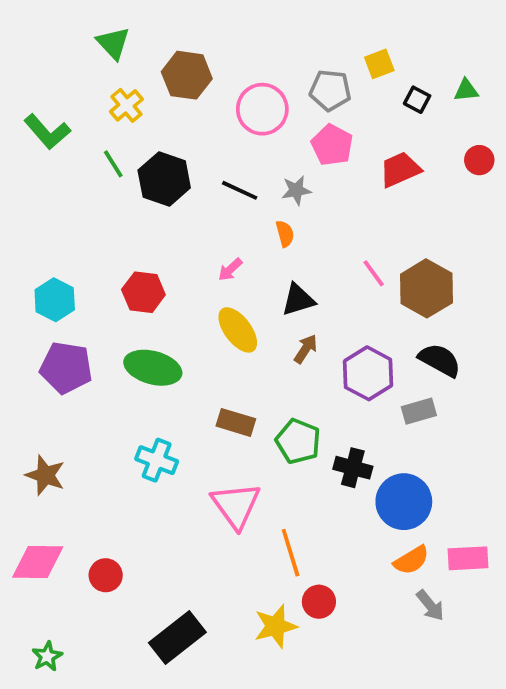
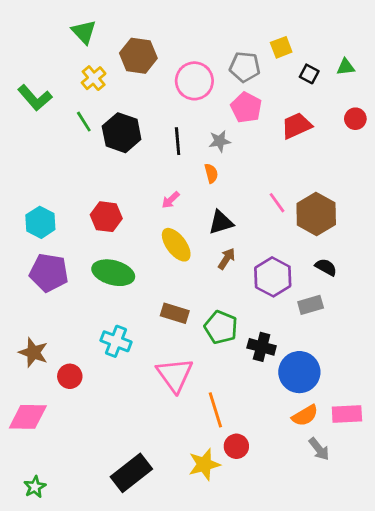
black line: (240, 190) -> (178, 141), turned 60
black semicircle: (440, 360) -> (326, 267), size x0.7
red circle: (106, 575) -> (70, 376), moved

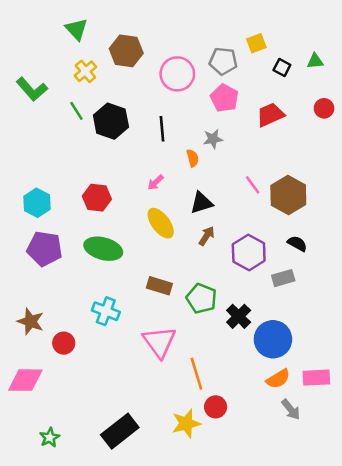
gray star: (220, 141) -> (213, 139), moved
black cross: (262, 347) -> (239, 316), turned 30
green star: (35, 487) -> (50, 438), moved

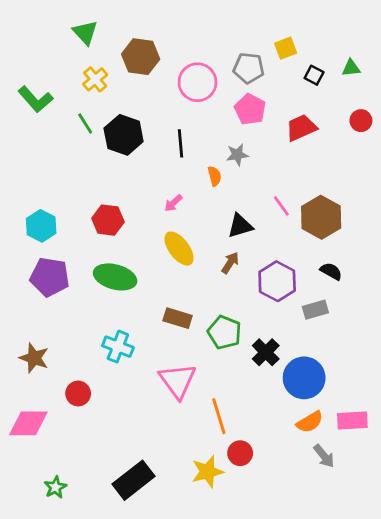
black triangle: (202, 203) -> (240, 226), moved
red circle: (64, 343) -> (78, 393), moved

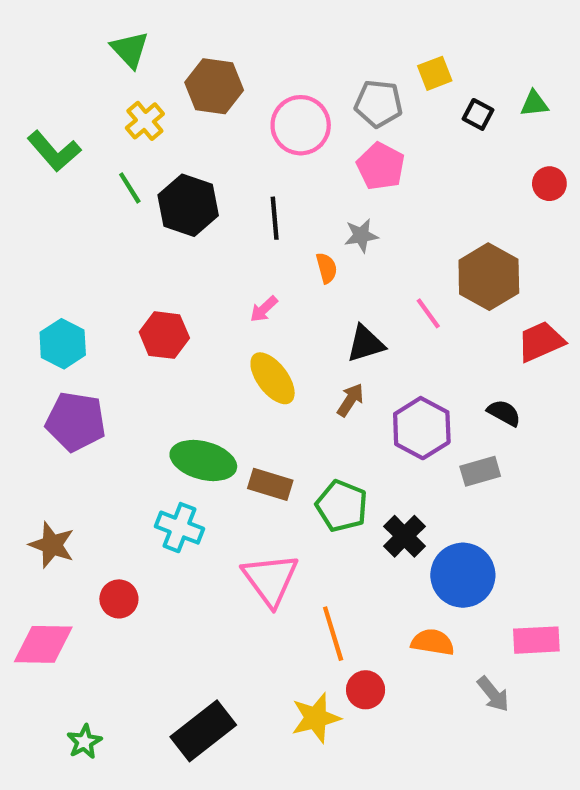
red trapezoid: (301, 128) -> (541, 342), moved
brown hexagon: (321, 217) -> (489, 277), moved
green ellipse: (115, 277) -> (203, 460), moved
orange semicircle: (310, 422) -> (433, 642), moved, turned -140

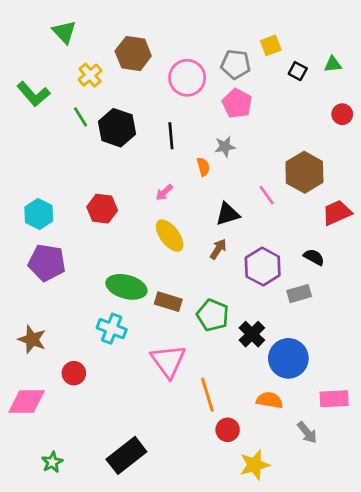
green triangle: (130, 50) -> (64, 32), moved
yellow star: (316, 718) -> (255, 465), moved

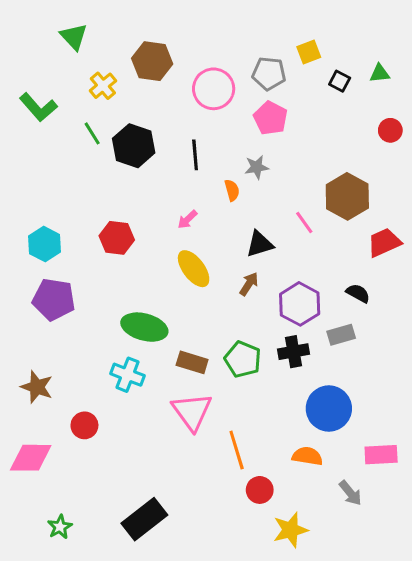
brown rectangle: (168, 302) -> (192, 362), moved
black cross: (252, 334) -> (293, 352), moved, turned 35

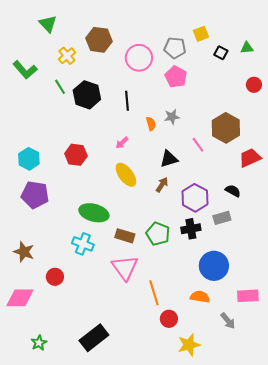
gray star: (257, 167) -> (172, 117), moved

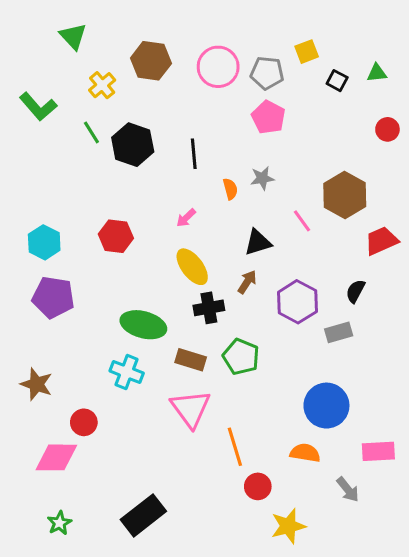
pink circle: (139, 58) -> (218, 67), moved
black semicircle: (233, 191) -> (355, 291), turned -91
black cross: (191, 229) -> (209, 308), moved
pink diamond: (20, 298) -> (56, 457), moved

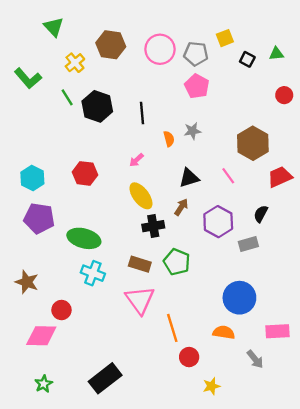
pink line: (302, 221) -> (228, 176), moved
green ellipse: (143, 325) -> (84, 238), moved
yellow star: (288, 526) -> (211, 386), size x0.7

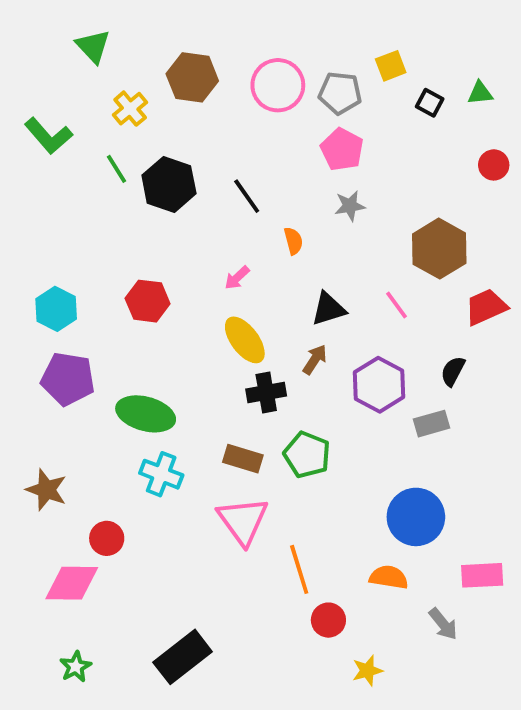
black line: (142, 113) -> (247, 196), turned -30
gray star: (192, 131) -> (350, 206), moved

